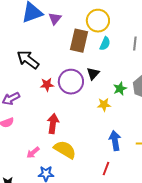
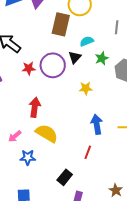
cyan semicircle: (105, 44) -> (87, 41), moved, turned -136
green star: (120, 89) -> (102, 58), moved

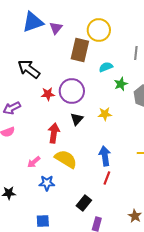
black triangle: (75, 57) -> (77, 119), moved
blue arrow: (97, 124) -> (105, 156), moved

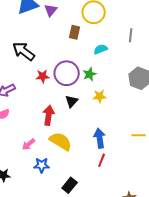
brown rectangle: (80, 50) -> (75, 32), size x0.6
green star: (121, 84) -> (90, 74), moved
black rectangle: (84, 203) -> (70, 185), moved

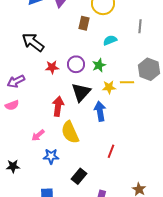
purple circle: (67, 73) -> (76, 64), size x0.7
black triangle: (72, 101) -> (81, 92), size x1.5
yellow line: (139, 135) -> (127, 82), moved
blue arrow: (100, 138) -> (100, 111), moved
yellow semicircle: (61, 141) -> (70, 132), turned -145

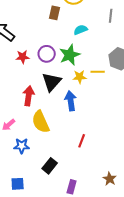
green star: (99, 65) -> (70, 55), size x1.5

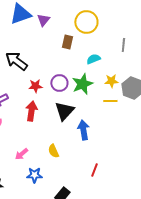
yellow star: (80, 77) -> (111, 81), moved
red arrow: (29, 96) -> (31, 111), moved
yellow semicircle: (41, 122) -> (53, 151), size x0.6

